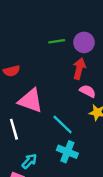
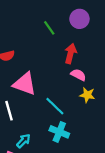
green line: (57, 41) -> (49, 28), turned 64
purple circle: (84, 42) -> (79, 19), moved

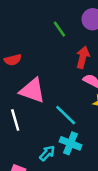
cyan arrow: (24, 141) -> (47, 153), moved

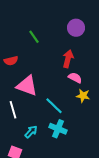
green line: (59, 29) -> (34, 37), moved
cyan arrow: (47, 153) -> (31, 132), moved

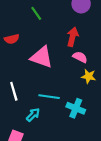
pink triangle: (27, 86) -> (42, 57), moved
cyan line: (54, 106) -> (49, 97), moved, turned -36
cyan cross: (58, 129) -> (76, 108), moved

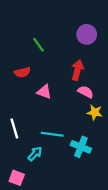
red semicircle: (12, 39) -> (22, 72), moved
pink triangle: (42, 57) -> (44, 92), size x0.6

